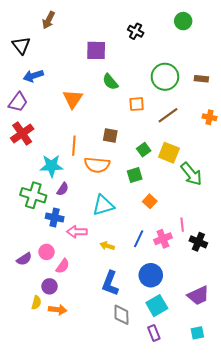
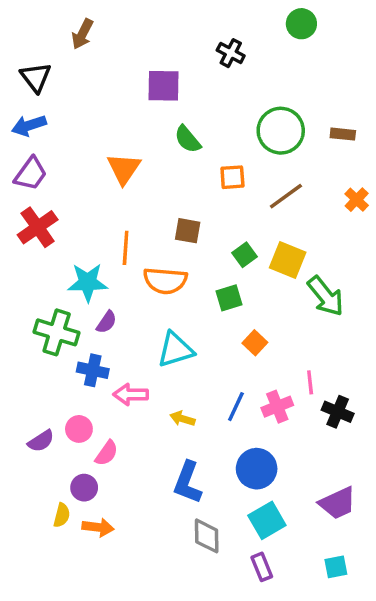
green circle: (183, 21) -> (301, 24), moved
blue arrow: (33, 76) -> (29, 125), moved
orange cross: (209, 117) -> (357, 200), turned 32

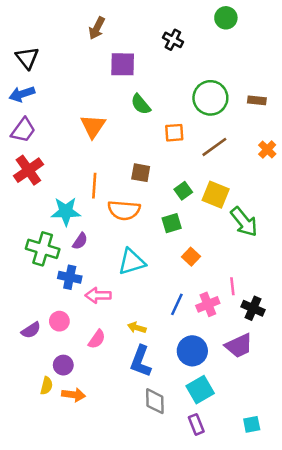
brown arrow: (82, 34) -> (97, 28), moved
yellow arrow: (182, 419) -> (137, 328), moved
pink semicircle: (107, 453) -> (97, 339), moved
purple trapezoid: (338, 503) -> (239, 346), moved

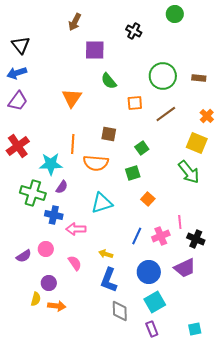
red cross: (28, 170) -> (18, 146), moved
yellow square: (216, 195) -> (197, 143), moved
pink semicircle: (97, 339) -> (75, 263), turned -70

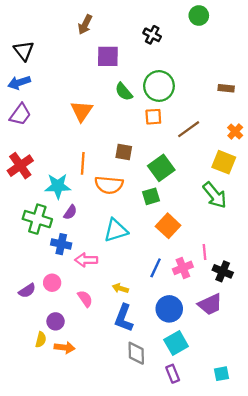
green circle: (163, 76) -> (159, 86), moved
green square: (142, 148) -> (161, 168), size x1.6
orange square: (148, 199) -> (168, 226), size x1.5

